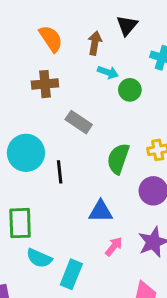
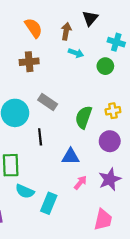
green circle: (130, 90) -> (105, 66), moved
gray rectangle: (79, 122) -> (48, 102), moved
black line: (60, 172) -> (40, 137), moved

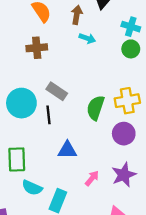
green circle: (105, 66) -> (131, 49), moved
yellow cross: (113, 111) -> (127, 101), size x1.5
black line: (40, 137) -> (48, 115), moved
blue triangle: (71, 156) -> (67, 150), moved

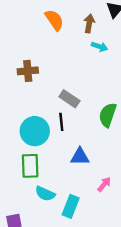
brown cross: (37, 48) -> (28, 71), moved
cyan circle: (21, 103) -> (35, 131), moved

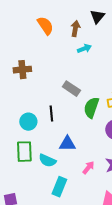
cyan arrow: (100, 47) -> (84, 49), turned -40
gray rectangle: (69, 99) -> (71, 89), moved
cyan circle: (35, 131) -> (28, 122), size x0.7
cyan semicircle: (45, 194) -> (47, 161), moved

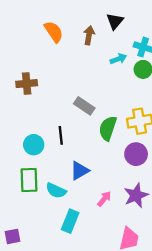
cyan arrow: (84, 49) -> (118, 59), moved
blue triangle: (67, 144) -> (80, 171), turned -30

